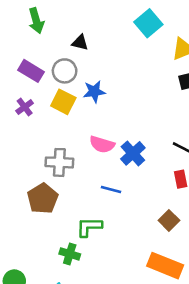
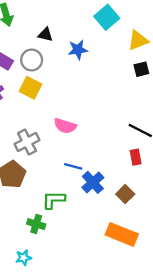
blue star: (94, 92) -> (78, 50), moved
blue cross: (133, 153) -> (93, 182), moved
gray cross: (59, 162) -> (27, 142), turned -30

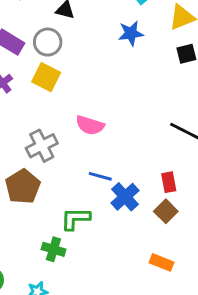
blue star: (78, 50) -> (131, 33), moved
red rectangle: (136, 157) -> (169, 182), moved
orange rectangle: (122, 234) -> (161, 262), size x0.6

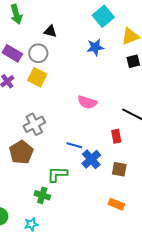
pink semicircle: (90, 125) -> (87, 102), moved
red rectangle: (169, 182) -> (116, 136), moved
brown square: (166, 211) -> (119, 169), turned -35

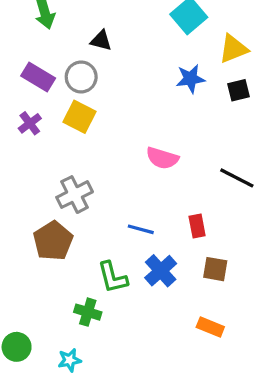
blue star: (95, 47) -> (190, 79), moved
red rectangle: (116, 136) -> (197, 226), moved
blue cross: (91, 159) -> (161, 271), moved
green L-shape: (57, 174) -> (113, 277), turned -105

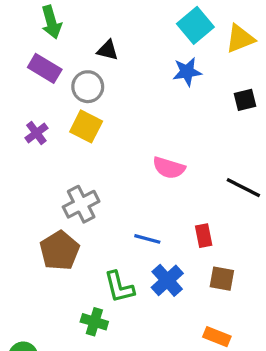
yellow triangle: (233, 49) -> (240, 39), moved
purple rectangle: (38, 77) -> (45, 68), moved
blue star: (190, 79) -> (187, 72), moved

